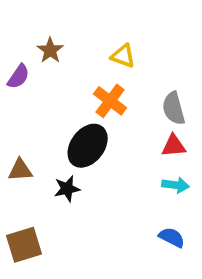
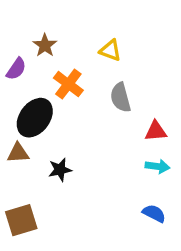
orange cross: (110, 101) -> (68, 84), moved
gray semicircle: (174, 108) -> (120, 97), moved
black ellipse: (88, 146) -> (35, 118), moved

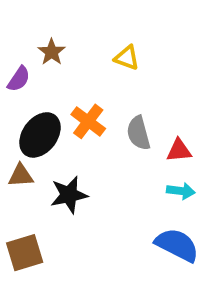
orange cross: (68, 84) -> (88, 121), moved
gray semicircle: (120, 97) -> (138, 133), moved
black star: (60, 170) -> (69, 195), size x1.4
blue semicircle: (154, 213) -> (177, 245), size x1.6

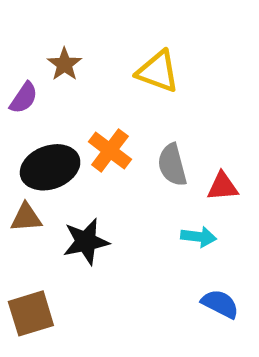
yellow triangle: (127, 58) -> (158, 71), size x1.4
black ellipse: (40, 135) -> (50, 167), turned 33
cyan arrow: (181, 191) -> (199, 237), moved
blue semicircle: (177, 245) -> (220, 304), size x0.7

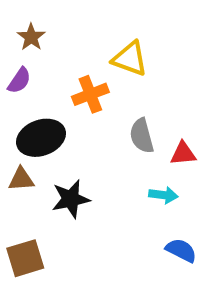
brown star: (64, 64) -> (31, 37), moved
orange cross: (110, 151) -> (90, 94), moved, turned 32

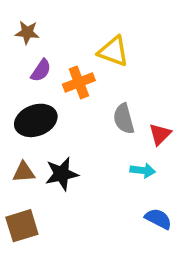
brown star: (31, 37) -> (27, 32), turned -30
purple semicircle: (19, 81) -> (41, 70), moved
red triangle: (183, 154) -> (160, 134), turned -40
brown triangle: (21, 179) -> (24, 172), moved

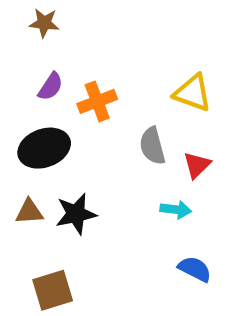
brown star: (27, 32) -> (44, 23), moved
yellow triangle: (113, 51) -> (193, 93), moved
brown square: (22, 226) -> (53, 290), moved

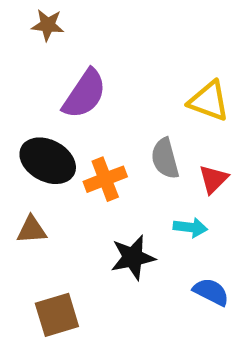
purple semicircle: (50, 87) -> (84, 94), moved, size x1.6
orange cross: (97, 101) -> (105, 179), moved
black ellipse: (44, 148) -> (48, 161), turned 48
black star: (76, 214) -> (133, 257), moved

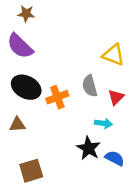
purple semicircle: (84, 94) -> (20, 46), moved, turned 100
black star: (133, 257) -> (88, 148), moved, turned -30

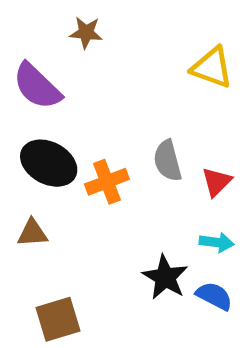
brown star: (26, 14) -> (86, 33), moved
yellow triangle: (113, 55) -> (212, 68), moved
cyan arrow: (103, 123) -> (217, 242), moved

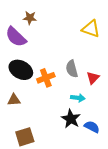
brown star: (86, 33) -> (30, 18), moved
cyan arrow: (217, 242) -> (78, 98), moved

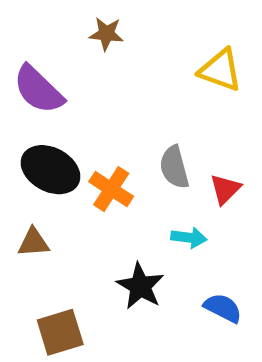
brown star: (30, 18) -> (106, 34), moved
orange cross: (46, 78) -> (111, 189), turned -36
black star: (71, 119) -> (140, 286), moved

